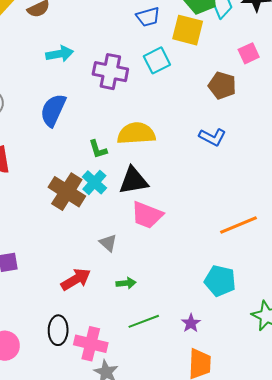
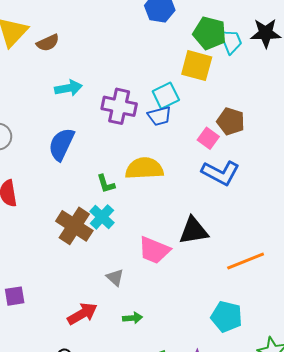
blue trapezoid: (148, 17) -> (159, 116), moved
pink square: (249, 53) -> (208, 138), moved, turned -30
blue L-shape: (212, 137) -> (221, 173), size x1.4
black triangle: (133, 181) -> (194, 231), moved

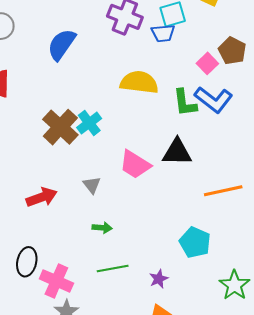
green L-shape: (106, 184) -> (185, 103), moved, size x1.4
red arrow: (82, 314) -> (42, 197), moved

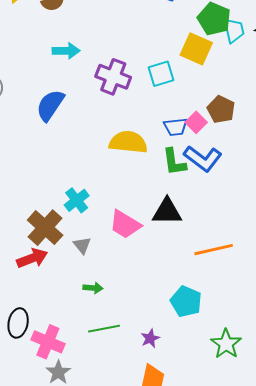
blue trapezoid: (163, 33) -> (175, 127), moved
cyan cross: (89, 123) -> (77, 200), moved
brown cross: (60, 127) -> (45, 228), moved

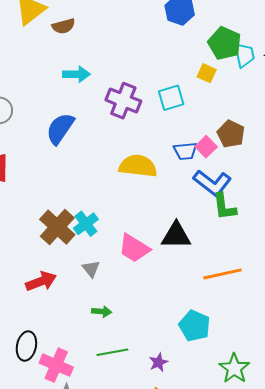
yellow square: (196, 49) -> (207, 73), size x0.6
green L-shape: (174, 162) -> (224, 207), moved
brown cross: (45, 228) -> (57, 227), moved

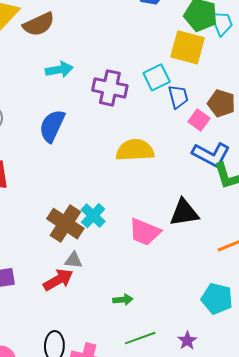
brown semicircle: (64, 26) -> (39, 24), size x1.4
yellow square: (207, 73) -> (188, 47), size x1.8
blue trapezoid: (185, 151) -> (178, 97), moved, turned -90
gray triangle: (91, 269) -> (74, 260), moved, turned -36

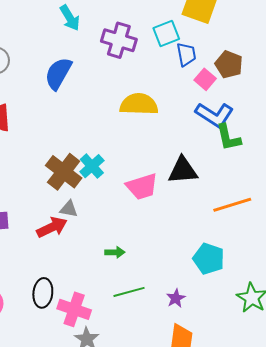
cyan arrow: (59, 70) -> (70, 18), turned 64
pink trapezoid: (145, 232) -> (142, 186), turned -44

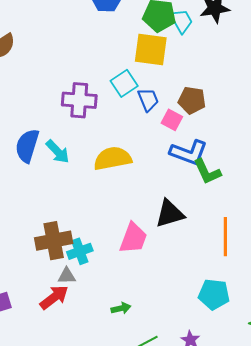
cyan arrow: (70, 18) -> (58, 152), moved
cyan cross: (92, 166) -> (80, 251), moved, turned 35
brown cross: (64, 172) -> (54, 241), turned -36
pink trapezoid: (142, 186) -> (133, 238), turned -40
orange line: (232, 205) -> (225, 237), turned -60

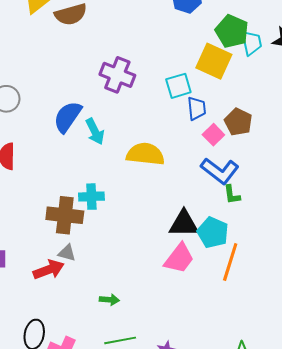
purple cross: (79, 100) -> (117, 75), moved
green L-shape: (207, 172) -> (232, 195), size x0.7
pink trapezoid: (133, 238) -> (179, 258), moved
cyan cross: (80, 251) -> (91, 197), moved
cyan pentagon: (214, 294) -> (213, 232), moved

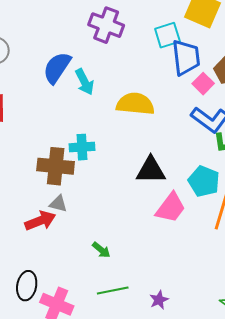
blue trapezoid: (197, 108) -> (186, 57), size x1.5
black triangle: (184, 224) -> (151, 170), moved
green arrow: (109, 300) -> (101, 250), turned 36

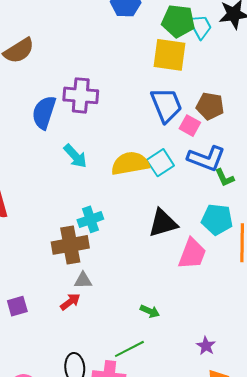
cyan square: (167, 35) -> (160, 163), moved
blue semicircle: (57, 68) -> (44, 112), moved
red arrow: (40, 221) -> (70, 302), size x0.7
green arrow: (101, 250) -> (150, 311), moved
green line: (113, 291) -> (129, 349), moved

